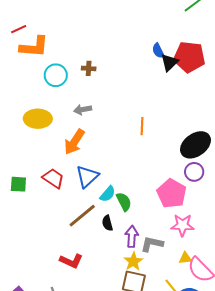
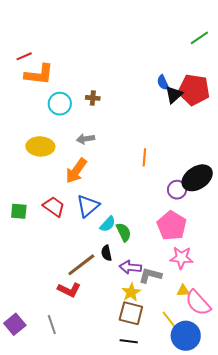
purple circle: (194, 172) -> (177, 190), moved
brown line: (82, 216) -> (81, 265), moved
purple arrow: (132, 236) -> (130, 267), turned -90

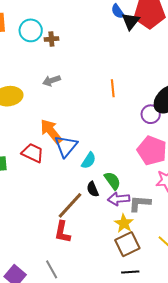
cyan circle: (60, 104) -> (31, 30), moved
orange arrow: (76, 171) -> (51, 131), moved, turned 116
green semicircle: (124, 232) -> (112, 181), moved
red L-shape: (69, 290) -> (62, 232), turned 85
brown square: (131, 313) -> (127, 244), turned -30

